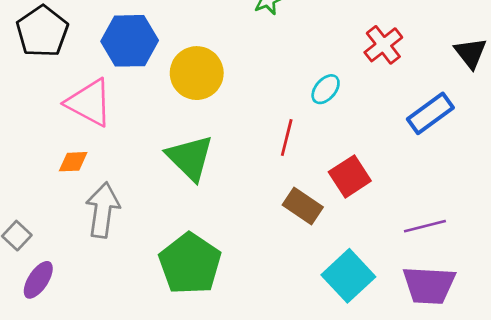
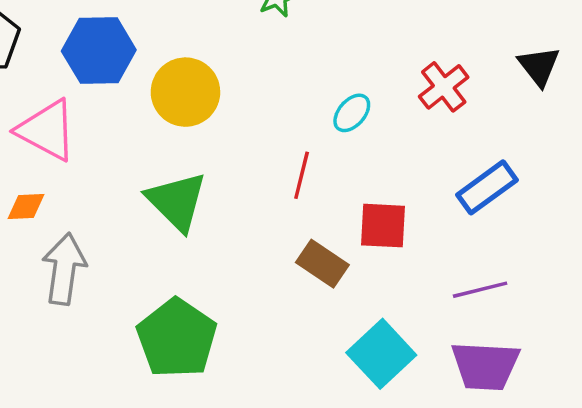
red cross: (383, 45) -> (444, 87), moved
blue rectangle: (430, 113) -> (487, 187), moved
red square: (350, 176) -> (383, 226), turned 36

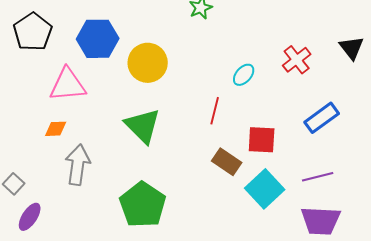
pink triangle: (47, 130) -> (68, 85), turned -33
cyan square: (381, 354) -> (265, 189), moved

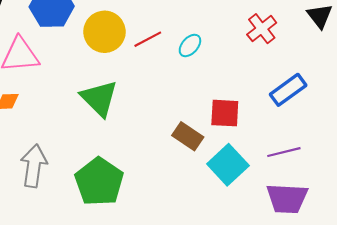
cyan ellipse: (244, 75) -> (190, 45), moved
red line: (215, 111) -> (148, 39), moved, turned 48
gray arrow: (78, 165) -> (34, 166), moved

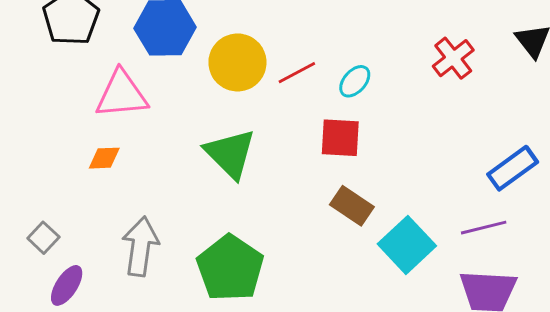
blue rectangle: (288, 90) -> (513, 168), moved
red square: (225, 113) -> (340, 138), moved

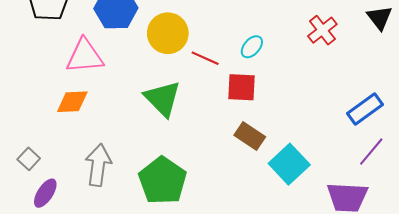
red line: (297, 73) -> (205, 58), moved, turned 52
orange diamond: (104, 158) -> (72, 102), size x1.4
purple line: (484, 228) -> (371, 152), moved, turned -36

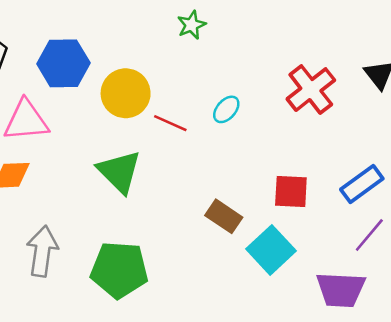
red cross: (322, 30) -> (311, 90), size x1.4
red square: (241, 87) -> (291, 191), moved
green pentagon: (163, 181) -> (119, 270), turned -30

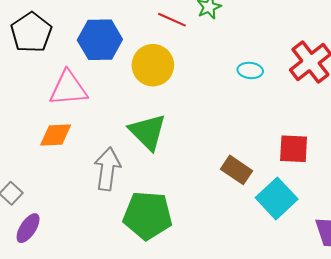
cyan ellipse: (226, 109) -> (250, 70), moved, turned 55
red line: (170, 123) -> (172, 20), moved
gray arrow: (42, 251) -> (107, 169), moved

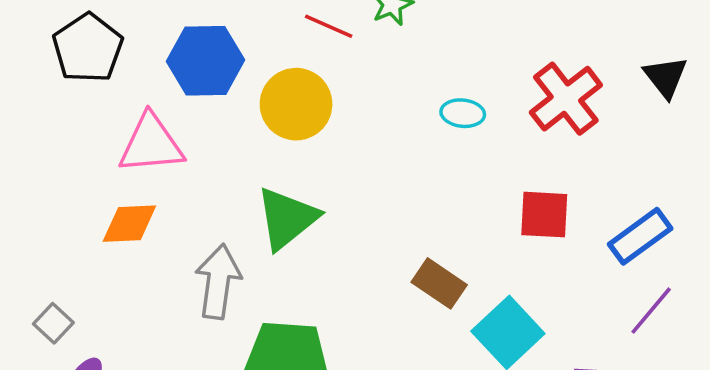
green triangle: (148, 132) -> (287, 218), turned 36
red square: (294, 149) -> (544, 215), moved

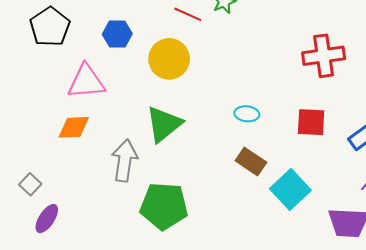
blue hexagon: (205, 61) -> (117, 34), size x0.7
red cross: (566, 99) -> (324, 56), turned 30
cyan ellipse: (463, 113) -> (247, 114), moved

